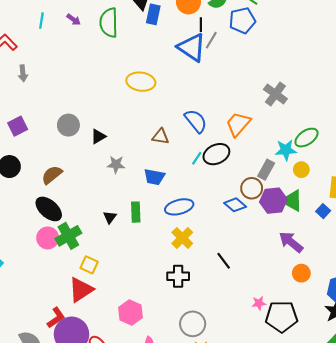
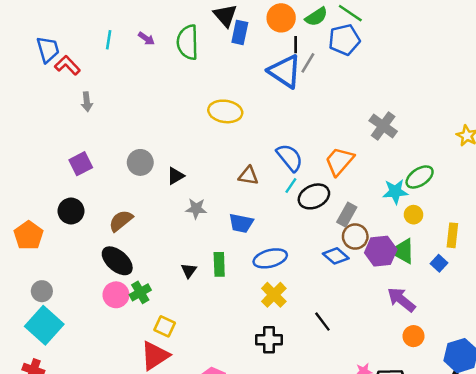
cyan line: (197, 158) -> (291, 186), moved
gray rectangle: (266, 170) -> (347, 215), moved
green cross: (68, 236) -> (140, 292), size x0.7

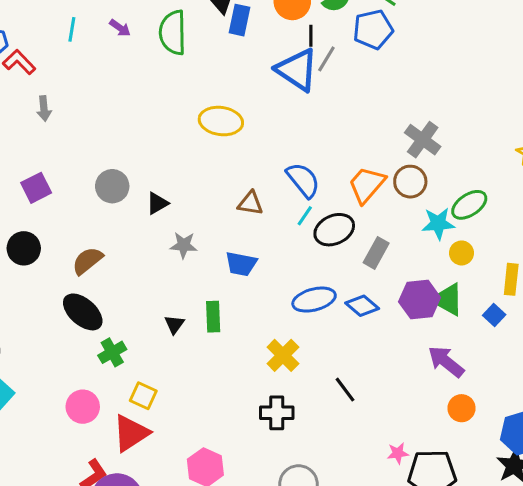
brown circle: (355, 237) -> (410, 182), moved
blue ellipse: (270, 258) -> (314, 300), moved
pink circle: (116, 295) -> (83, 407), moved

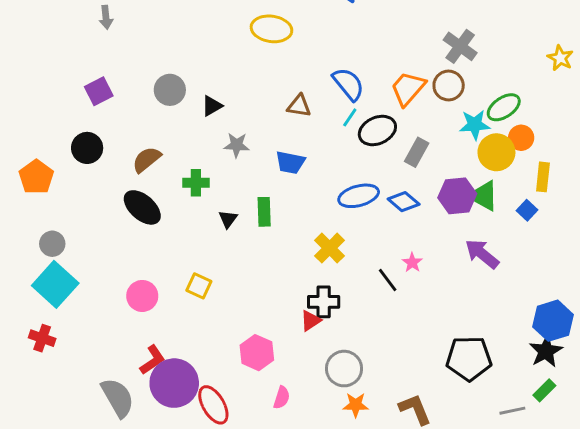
yellow circle: (461, 253) -> (496, 152), size x1.6
green cross: (112, 352) -> (196, 183), moved, turned 30
orange circle: (461, 408) -> (521, 138), moved
red triangle: (131, 433) -> (311, 321), moved, size x0.6
pink star: (398, 453) -> (412, 263), moved, turned -30

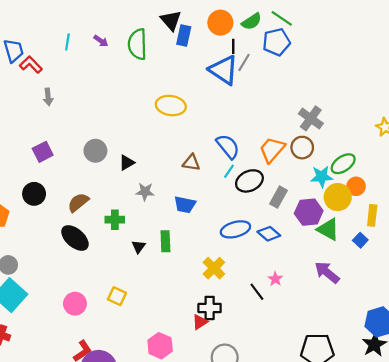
purple hexagon: (457, 196) -> (309, 212), moved

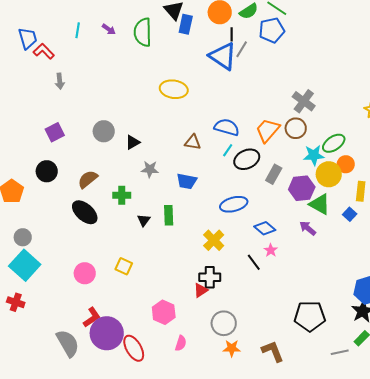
blue semicircle: (228, 146) -> (227, 127), turned -35
blue diamond: (269, 234) -> (265, 228), moved
purple arrow: (327, 272) -> (308, 228), moved, size x0.7

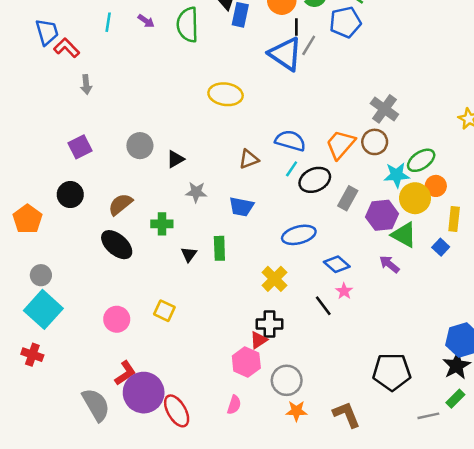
brown triangle: (193, 142) -> (249, 159), turned -30
pink hexagon: (164, 312) -> (246, 362), moved

